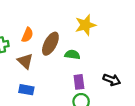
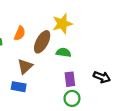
yellow star: (85, 25) -> (62, 24), moved
brown triangle: (25, 61) -> (25, 66), moved, turned 35

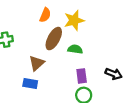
orange semicircle: (20, 33) -> (45, 15), moved

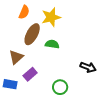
purple rectangle: (82, 76) -> (30, 74), moved, turned 56
blue rectangle: (30, 83) -> (10, 84), moved

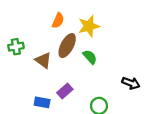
green semicircle: (52, 44) -> (90, 57), turned 40
brown triangle: (16, 57) -> (43, 60), moved, turned -42

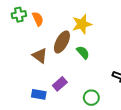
orange semicircle: (58, 20) -> (38, 19), moved, turned -48
green cross: (16, 47) -> (19, 15), moved

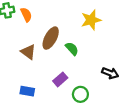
yellow star: (82, 24) -> (91, 20), moved
purple rectangle: (60, 84) -> (60, 79), moved

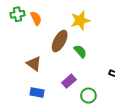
yellow star: (91, 20) -> (80, 20), moved
brown triangle: (28, 52) -> (34, 64), moved

